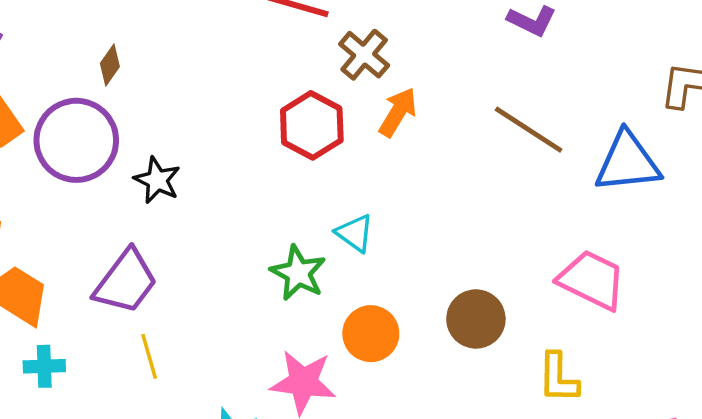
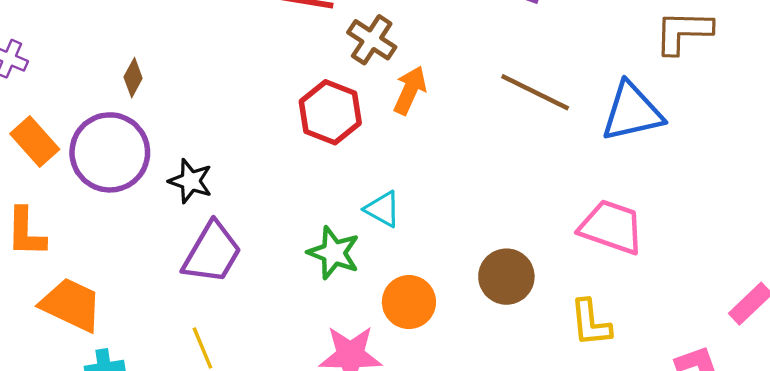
purple trapezoid: (126, 282) -> (212, 253), moved

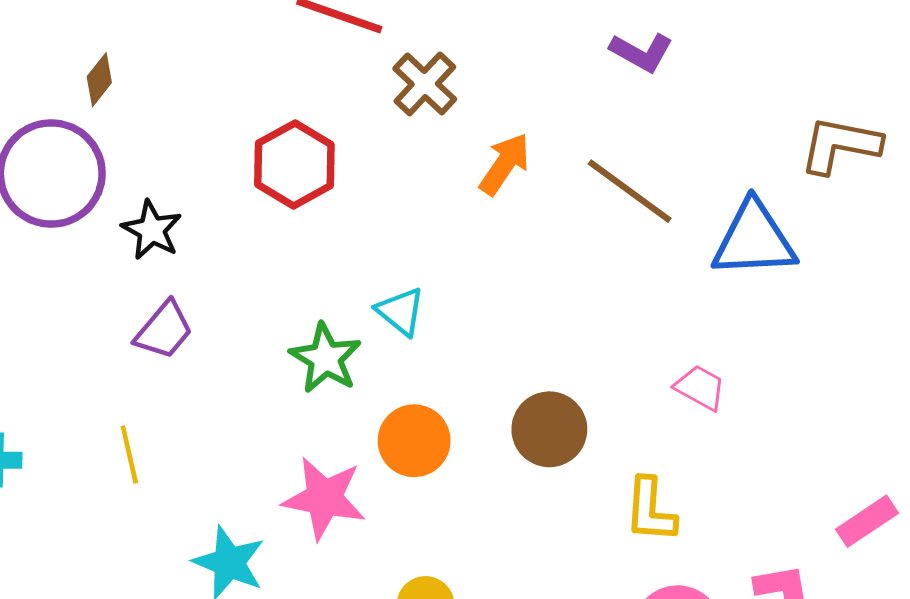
orange arrow: (410, 90) -> (505, 164), moved
red hexagon: (330, 112) -> (294, 164), moved
pink trapezoid: (611, 227) -> (700, 388), size x0.6
purple trapezoid: (212, 253) -> (164, 330), size x0.7

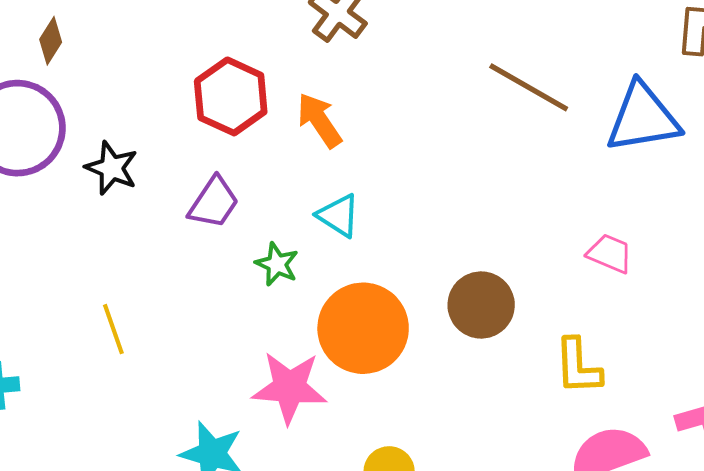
orange arrow: (505, 164) -> (319, 120), moved, turned -62
purple trapezoid: (164, 330) -> (214, 203), moved
green star: (325, 358) -> (277, 264), size x0.7
orange circle: (414, 441) -> (363, 328), size x1.4
yellow line: (129, 454) -> (113, 329), moved

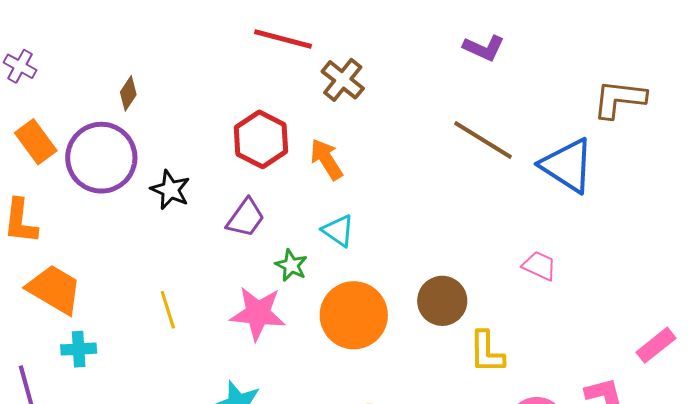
blue triangle: (643, 118) -> (567, 165), turned 40
yellow L-shape: (578, 366) -> (487, 352), moved
pink star: (289, 388) -> (258, 313), moved

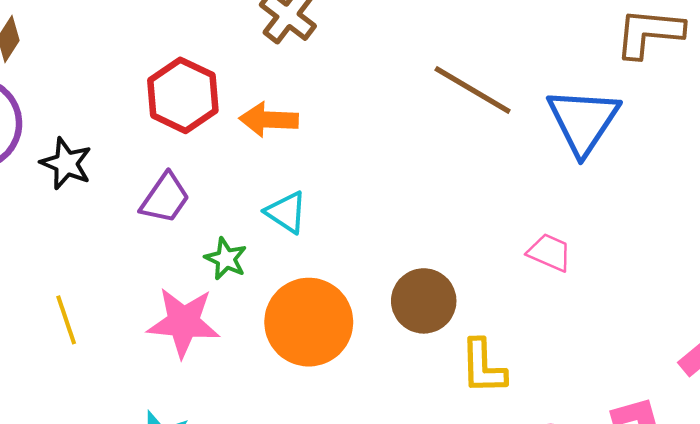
orange arrow: (326, 159) -> (269, 120), turned -54
blue triangle: (567, 165) -> (583, 121), turned 32

